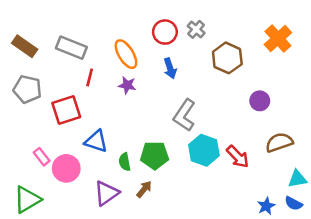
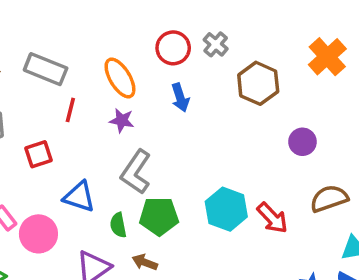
red square: (66, 110) -> (38, 154), size x0.7
gray L-shape: (184, 115) -> (136, 172), moved
brown arrow: (144, 189) -> (145, 262), turned -108

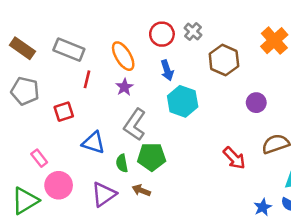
purple star: (122, 121) -> (124, 87), turned 30
cyan hexagon: (226, 209) -> (183, 101), moved
pink circle: (38, 234) -> (59, 185), moved

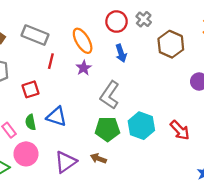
cyan hexagon: (183, 101) -> (141, 126), moved
gray L-shape: (135, 125) -> (110, 95), moved
green semicircle: (122, 163) -> (30, 122), moved

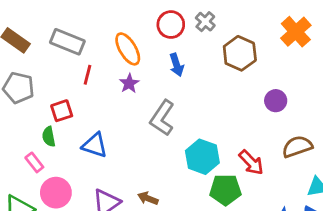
green semicircle: (30, 122) -> (49, 137), moved
green pentagon: (107, 129) -> (225, 190), moved

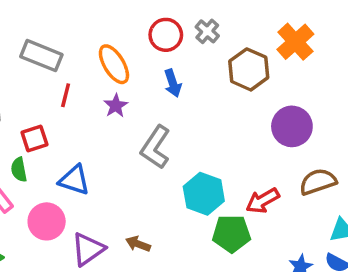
orange cross: (296, 32) -> (295, 42), moved
purple circle: (276, 101) -> (292, 126), size x1.5
red arrow: (251, 162) -> (263, 201), turned 104
pink circle: (56, 193) -> (47, 221), moved

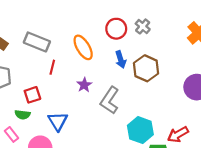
brown hexagon: (249, 69) -> (146, 68), moved
purple star: (116, 106) -> (84, 85), moved
green semicircle: (19, 170) -> (23, 115), turned -72
blue triangle: (74, 180) -> (58, 121), turned 40

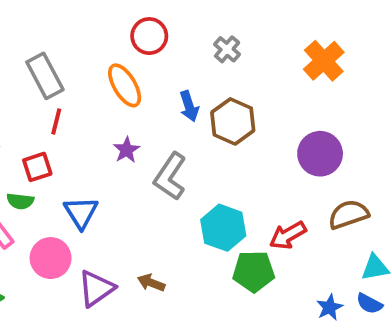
red circle: (116, 29) -> (149, 36), moved
gray rectangle: (37, 42) -> (45, 76), turned 40
red line: (52, 67) -> (56, 121), moved

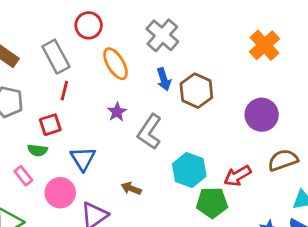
red circle: (149, 36) -> (89, 25), moved
gray cross: (227, 49) -> (162, 35), moved, size x1.6
brown arrow: (151, 283) -> (131, 188), moved

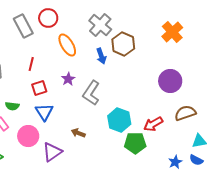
gray rectangle: (56, 57) -> (23, 26), moved
brown hexagon: (196, 91) -> (123, 44), moved
red square: (50, 125) -> (39, 88), moved

